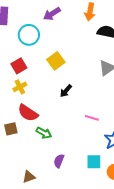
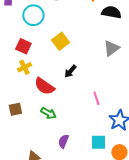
red square: (19, 66) -> (23, 46), turned -35
red semicircle: (28, 113) -> (44, 86), moved
pink line: (92, 118) -> (96, 98), turned 56

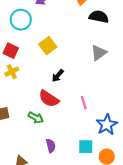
red semicircle: (44, 86) -> (49, 99), moved
purple semicircle: (63, 141) -> (51, 146), turned 144

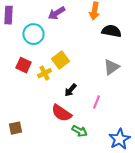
yellow cross: (12, 72) -> (44, 73), moved
pink line: (84, 103) -> (96, 102), moved, turned 40
green arrow: (36, 118) -> (80, 131), moved

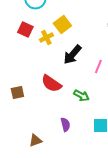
black arrow: (70, 90) -> (72, 55), size x1.5
red semicircle: (62, 113) -> (51, 84), moved

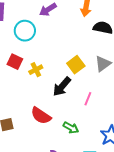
yellow square: (62, 25) -> (76, 65), moved

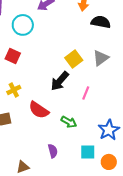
yellow cross: (36, 70) -> (14, 90), moved

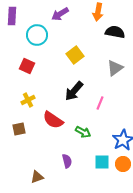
yellow square: (74, 59) -> (75, 55), moved
orange circle: (109, 162) -> (123, 164), moved

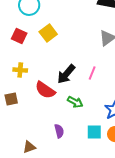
yellow square: (75, 55) -> (48, 33), moved
black arrow: (74, 91) -> (66, 74), moved
yellow cross: (28, 100) -> (20, 70), turned 32

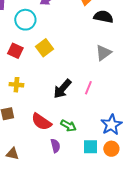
red semicircle: (45, 90) -> (41, 122), moved
green arrow: (75, 102) -> (68, 126), moved
brown triangle: (29, 147) -> (12, 154), moved, turned 32

